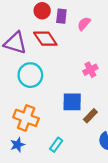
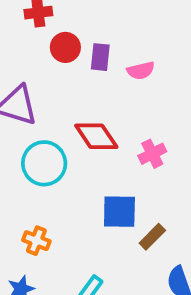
pink semicircle: (84, 24) -> (141, 71), turned -144
red diamond: (45, 39) -> (96, 136), moved
orange cross: (26, 118) -> (36, 241), size x0.6

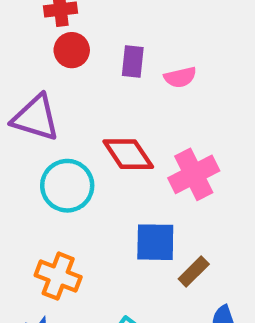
red circle: (65, 47) -> (72, 50), moved
pink cross: (152, 154) -> (194, 174), size x1.5
orange cross: (36, 241) -> (58, 276), size x1.4

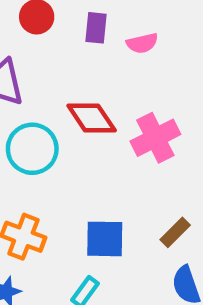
blue square: (155, 242) -> (105, 239), moved
brown rectangle: (194, 272) -> (175, 232), moved

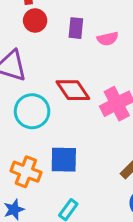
blue square: (105, 239) -> (64, 160), moved

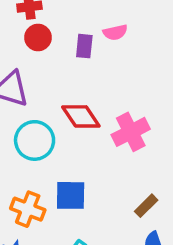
pink semicircle: (108, 39) -> (115, 32), moved

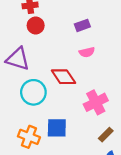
pink semicircle: (115, 32) -> (87, 52), moved
purple rectangle: (84, 46) -> (82, 25), moved, turned 64
pink cross: (131, 132) -> (96, 102), moved

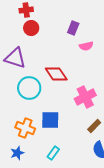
purple rectangle: (82, 25) -> (73, 28), turned -48
pink semicircle: (87, 52) -> (86, 46), moved

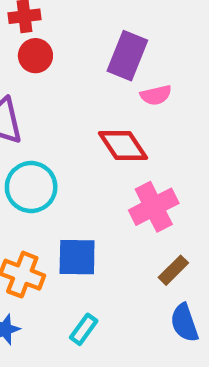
purple rectangle: (73, 28) -> (127, 56), size x1.5
red diamond: (56, 74) -> (123, 145), moved

